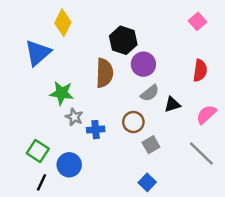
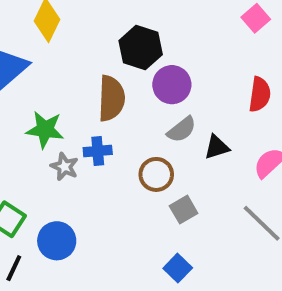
blue cross: (96, 130) -> (98, 151), moved

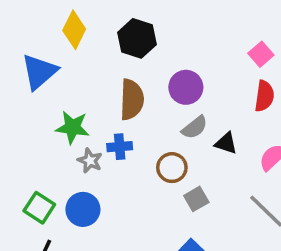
pink square: (256, 18) -> (261, 54), moved
black hexagon: (141, 48) -> (137, 38), moved
black triangle: (217, 147) -> (226, 143), turned 35
blue circle: (57, 241) -> (83, 209), moved

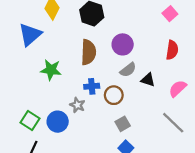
pink square: (261, 54) -> (170, 14), moved
blue cross: (120, 147) -> (92, 86), moved
gray star: (90, 161) -> (77, 105), moved
gray square: (196, 199) -> (123, 124), moved

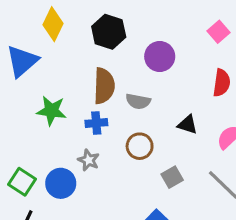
purple circle: (123, 44) -> (160, 56), moved
gray semicircle: (128, 70) -> (138, 101), moved, turned 49
blue cross: (92, 86) -> (96, 123), moved
gray square: (123, 124) -> (172, 177), moved

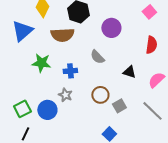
brown semicircle: (104, 86) -> (62, 35), moved, turned 85
gray semicircle: (138, 101) -> (97, 57), turned 35
brown circle: (140, 146) -> (100, 95), moved
green square: (22, 182) -> (22, 109), turned 30

